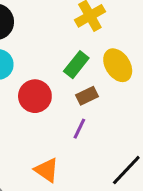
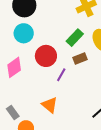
purple line: (79, 129) -> (61, 75), moved

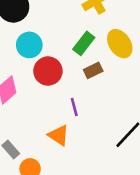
cyan circle: (24, 33) -> (29, 45), moved
purple line: (61, 75) -> (74, 107), moved, turned -40

